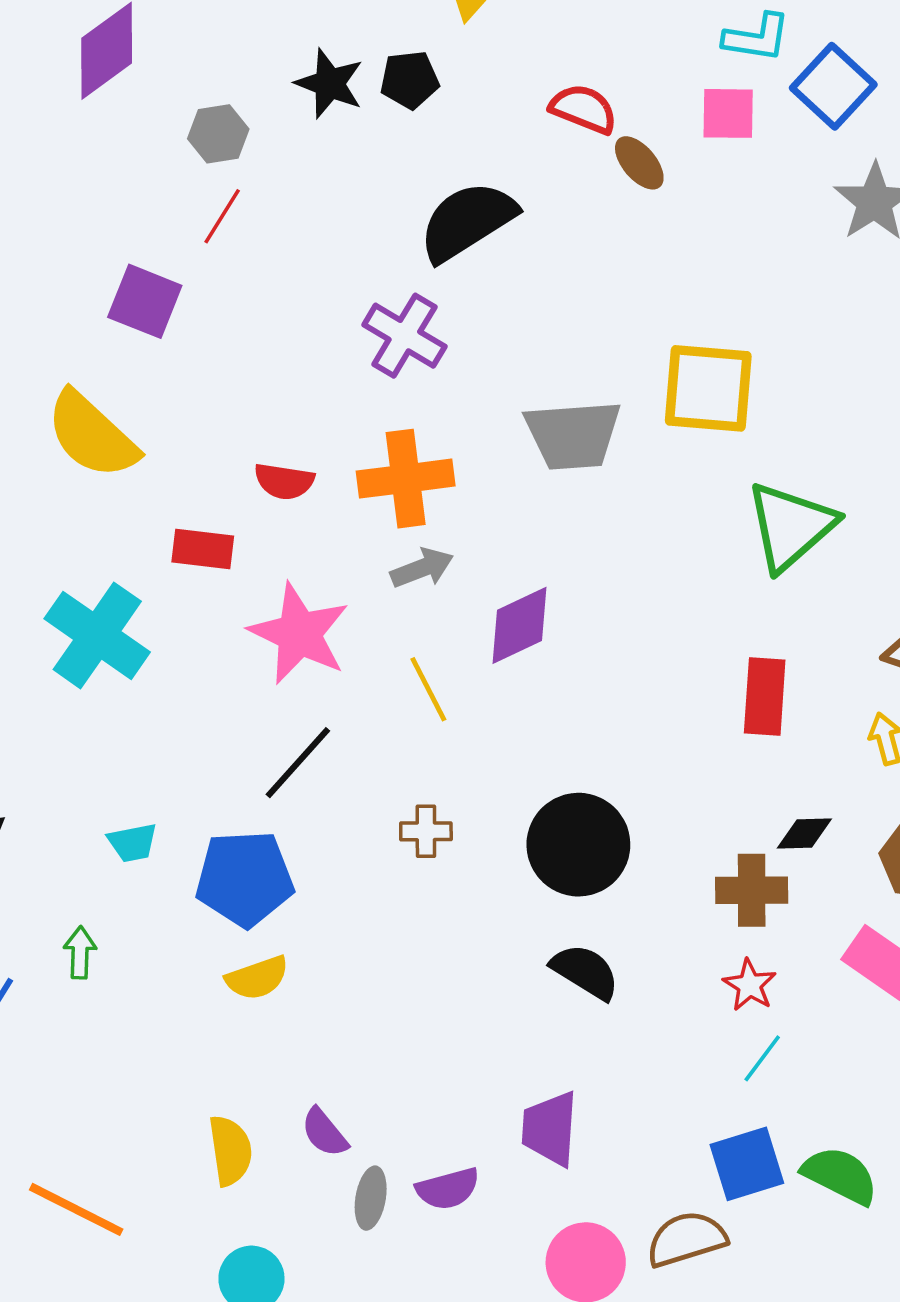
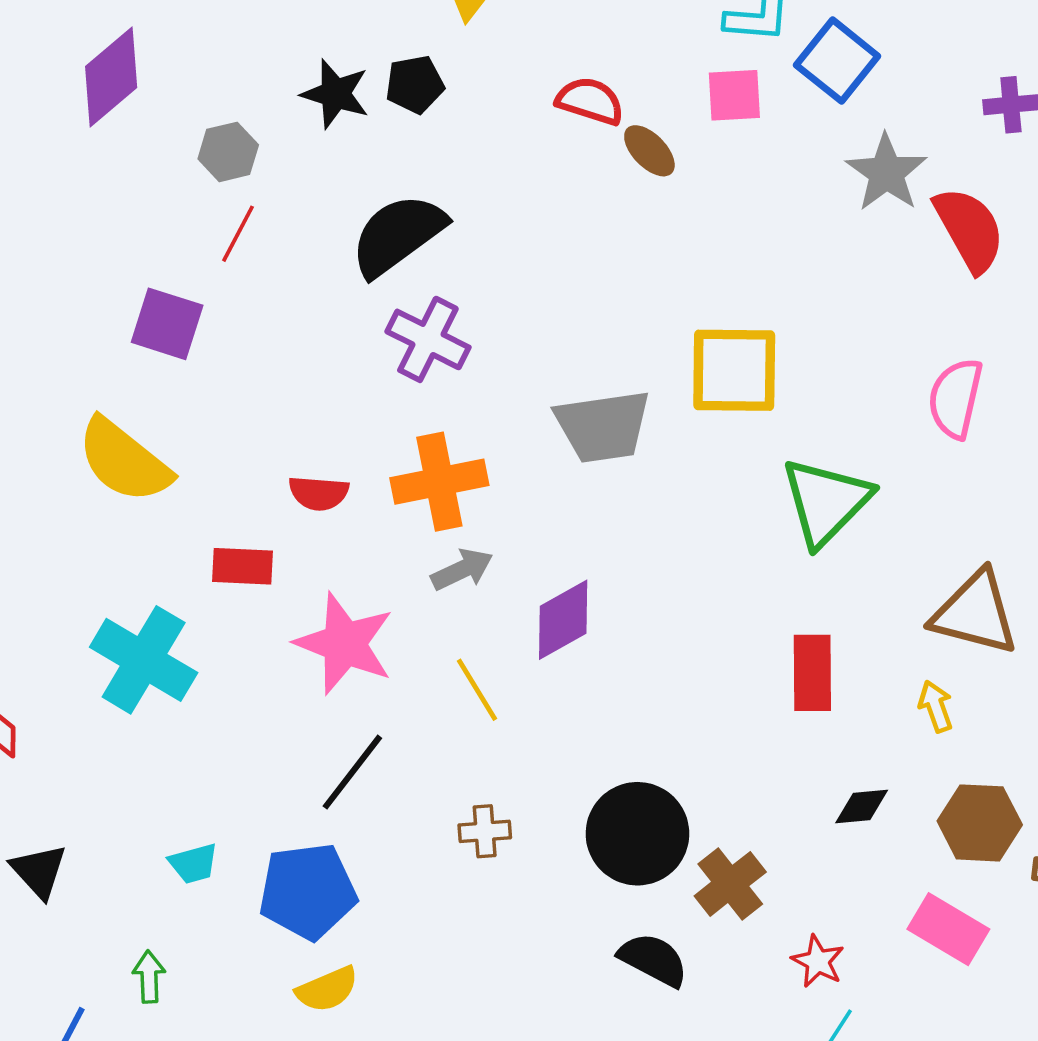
black semicircle: (467, 221) -> (398, 235), moved
brown cross: (752, 890) -> (730, 884), moved, turned -34

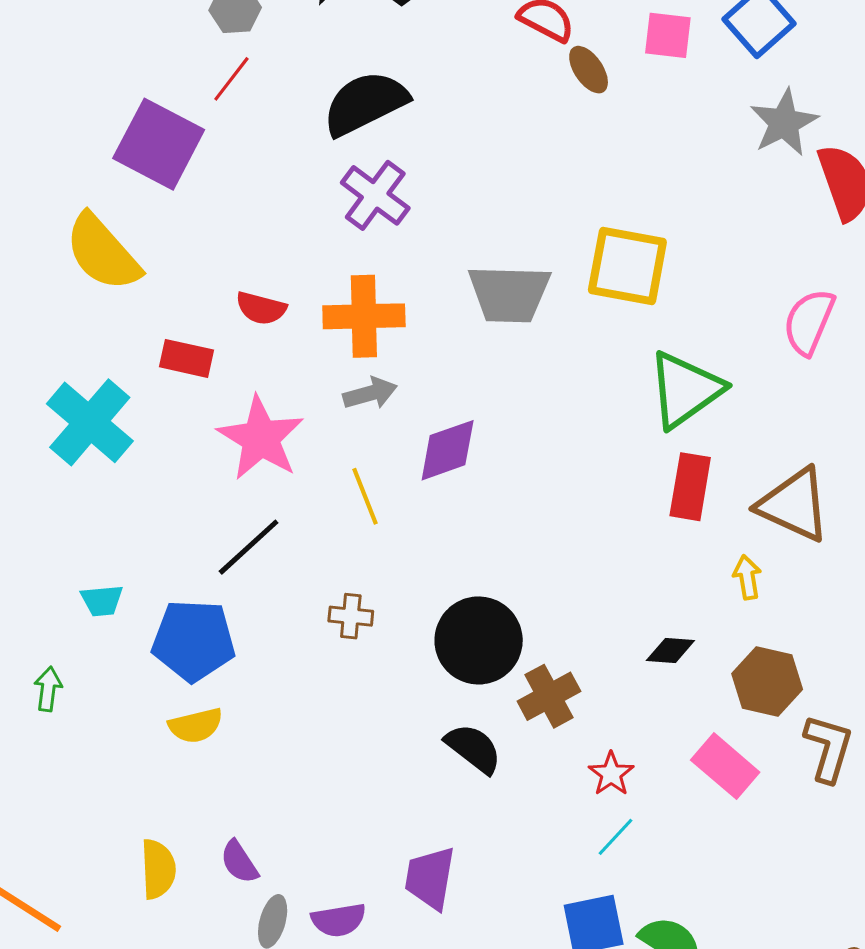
purple square: (167, 324) -> (159, 144), size x1.4
red rectangle: (812, 673) -> (690, 487), moved

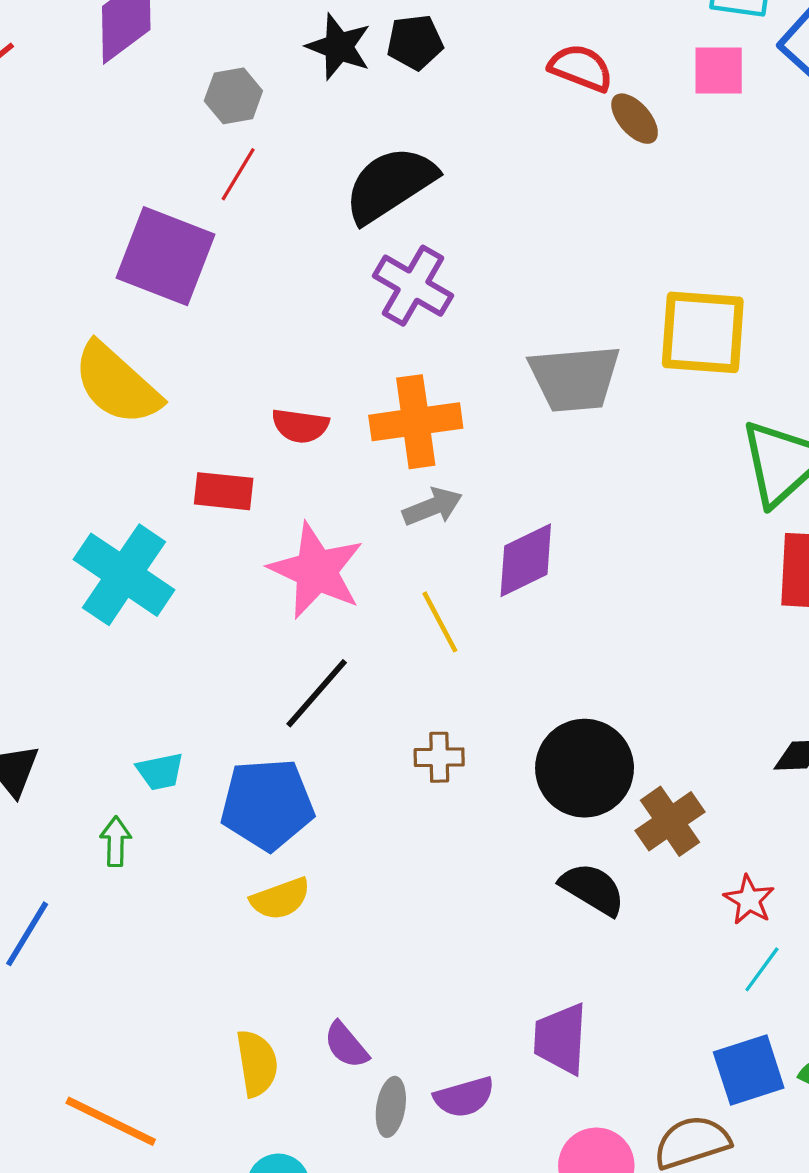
green arrow: (48, 689) -> (116, 841), moved

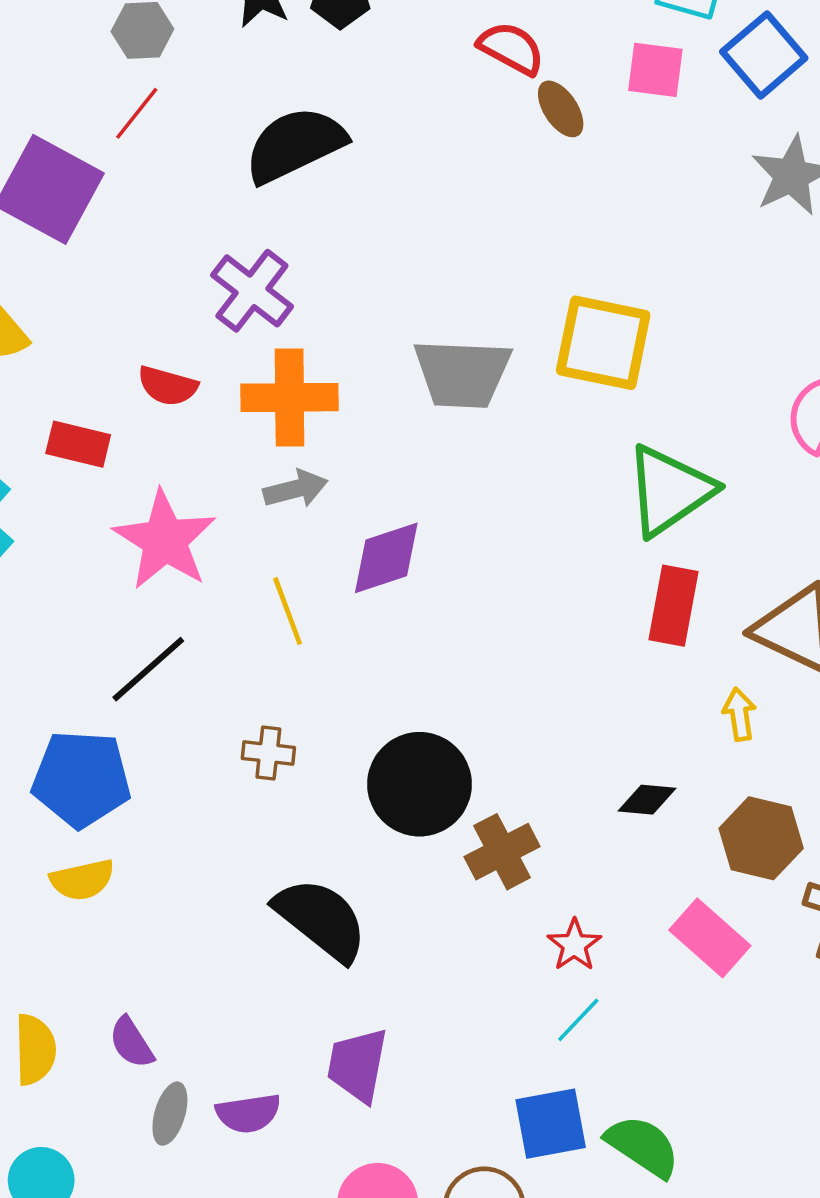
purple cross: (413, 286) -> (252, 291), moved
black semicircle: (592, 889) -> (321, 919), moved, size x1.4

